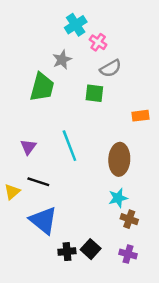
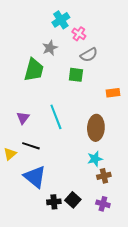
brown cross: (129, 219) -> (104, 176), turned -32

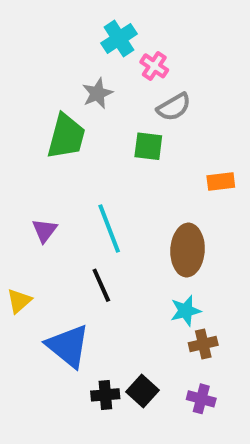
black line: (31, 146) -> (101, 285), moved, turned 48

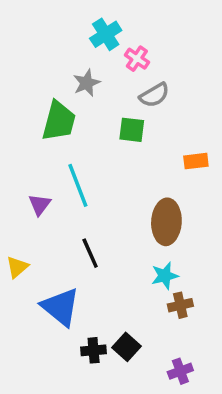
cyan line: (109, 228) -> (78, 185), moved
purple cross: (201, 399) -> (180, 371), moved, turned -35

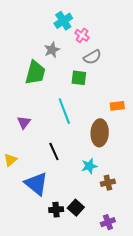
orange rectangle: (196, 161) -> (117, 106), moved
cyan line: (78, 185) -> (64, 111), moved
cyan star: (165, 276) -> (89, 166), moved

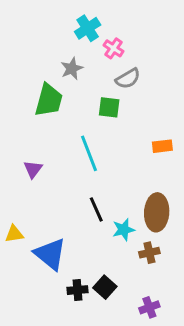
brown ellipse: (100, 133) -> (157, 212), moved
black line: (54, 152) -> (96, 209), moved
yellow triangle: (10, 160) -> (14, 234), moved, turned 32

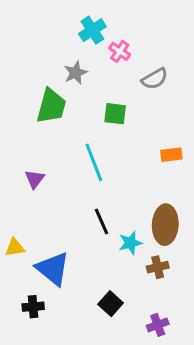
gray semicircle: (128, 79) -> (155, 79), moved
black cross: (78, 290) -> (33, 307), moved

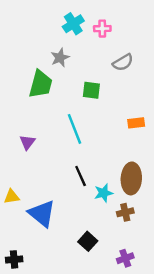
pink cross: (120, 51) -> (102, 29), moved, turned -35
black cross: (33, 307) -> (14, 259), moved

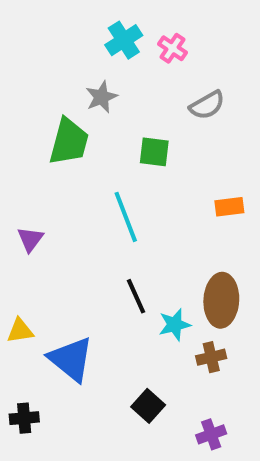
pink cross: (102, 29) -> (173, 48), turned 35
purple triangle: (27, 142) -> (30, 239), moved
black cross: (14, 259) -> (24, 418), moved

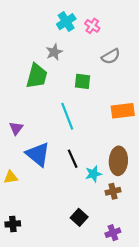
orange rectangle: (229, 207) -> (123, 111), size x1.5
blue triangle: (71, 359) -> (38, 154), moved

